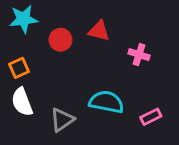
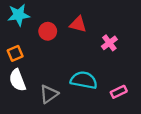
pink cross: (139, 55) -> (109, 43), turned 35

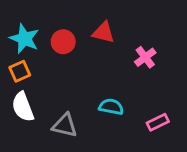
cyan star: (19, 15) -> (24, 39), moved, turned 30
cyan semicircle: (84, 80) -> (111, 107), size x0.7
gray triangle: (49, 94) -> (65, 125), turned 48

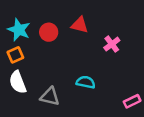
pink rectangle: (158, 122) -> (132, 101), moved

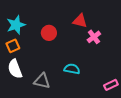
red triangle: (80, 25) -> (80, 21), moved
cyan star: (19, 30) -> (16, 25), turned 30
red circle: (49, 32) -> (49, 33), moved

